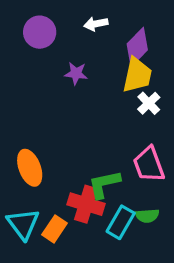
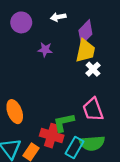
green semicircle: (147, 216) -> (92, 143), size x1.6

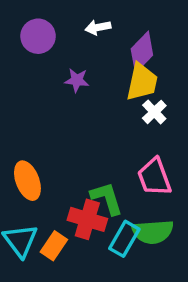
green L-shape: (64, 122) -> (107, 198), turned 85

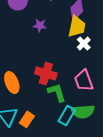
red cross: (87, 219) -> (46, 73), moved

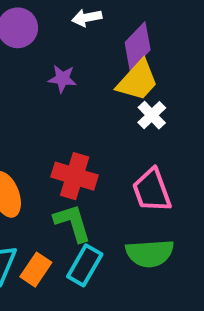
yellow trapezoid: (77, 26) -> (138, 81), turned 30
green L-shape: (57, 92) -> (73, 223), moved
cyan rectangle: (67, 115) -> (85, 265), moved

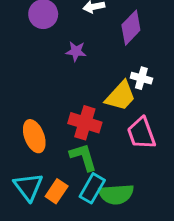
yellow trapezoid: (138, 81) -> (121, 96), moved
white cross: (152, 115) -> (141, 78), turned -30
green semicircle: (150, 253) -> (116, 194), moved

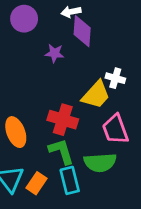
purple diamond: (131, 28) -> (82, 31), moved, turned -40
cyan rectangle: (92, 188) -> (70, 180), turned -44
green semicircle: (116, 194) -> (100, 162), moved

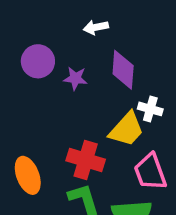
purple circle: (24, 19) -> (38, 61), moved
purple diamond: (82, 31) -> (123, 70), moved

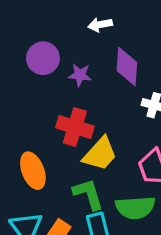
yellow trapezoid: (126, 129) -> (100, 154), moved
red cross: (86, 160) -> (75, 127), moved

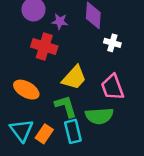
red cross: (75, 127) -> (44, 47), moved
orange ellipse: (33, 171) -> (26, 90), turned -40

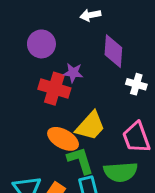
purple star: (60, 21) -> (73, 73), moved
orange ellipse: (26, 90) -> (63, 139), moved

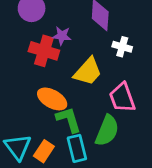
yellow trapezoid: (90, 126) -> (88, 71), moved
green semicircle: (121, 172) -> (107, 131), turned -64

